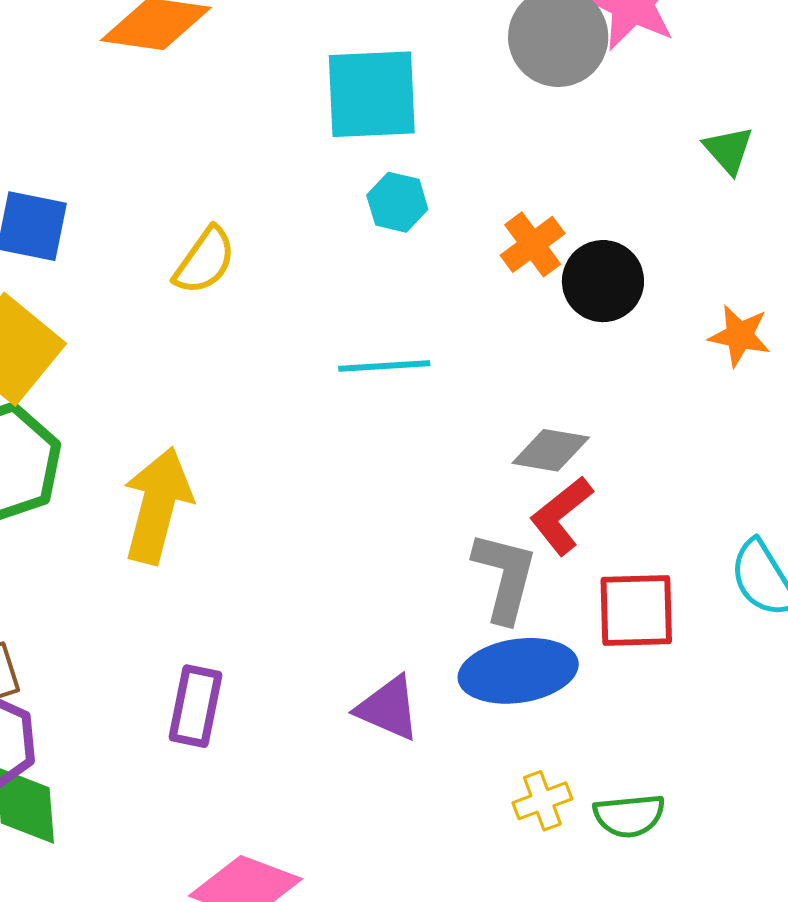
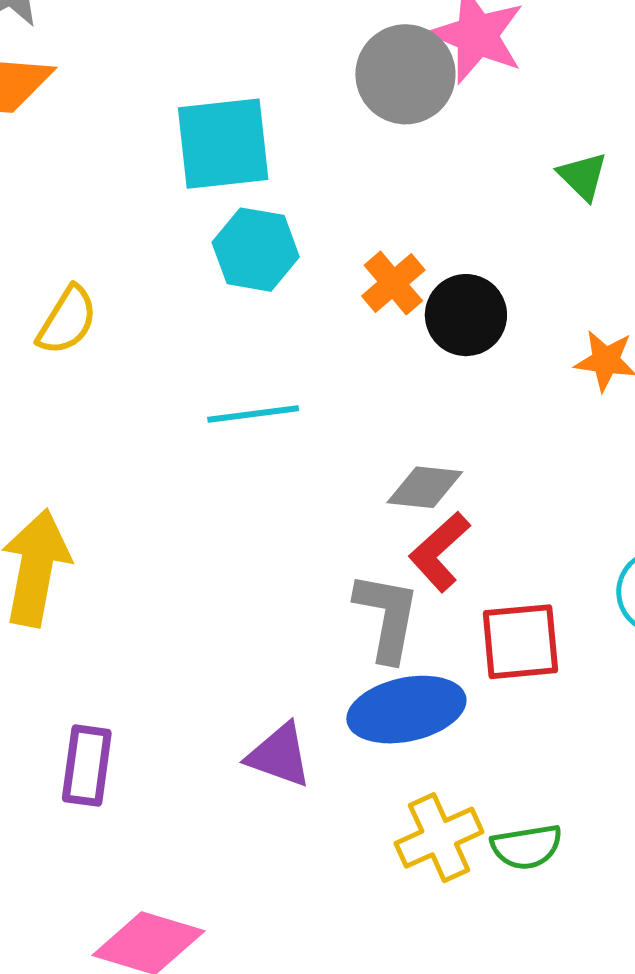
cyan hexagon: (397, 202) -> (256, 250), size x1.4
yellow cross: (542, 801) -> (439, 838), size x1.5

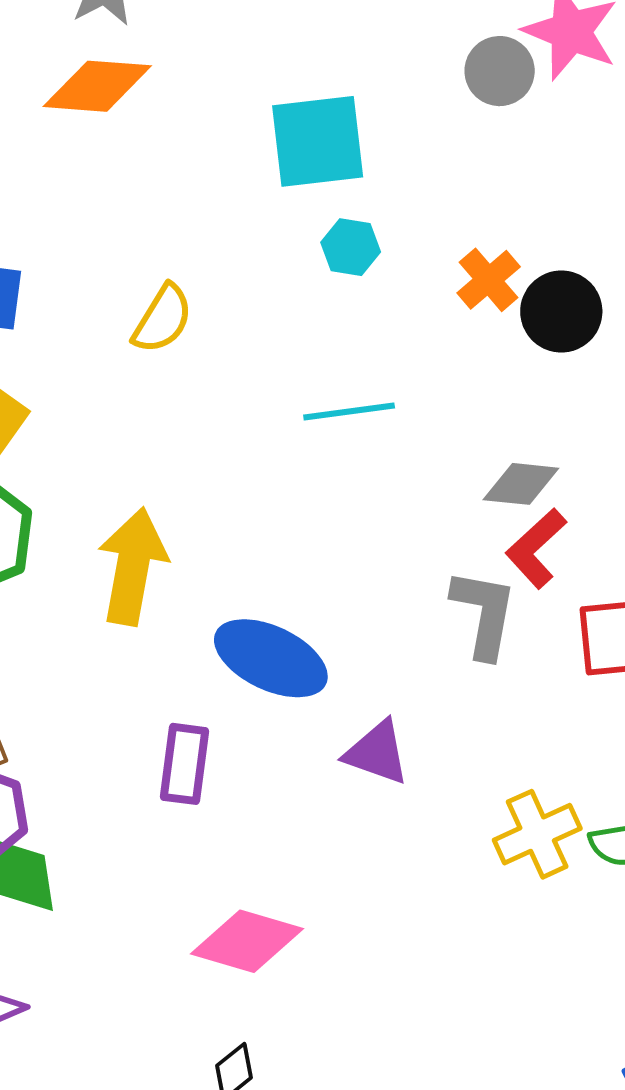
gray circle: (405, 74) -> (500, 71), size x0.7
cyan hexagon: (256, 250) -> (351, 247), size x0.7
blue ellipse: (406, 710) -> (271, 658), moved, turned 38

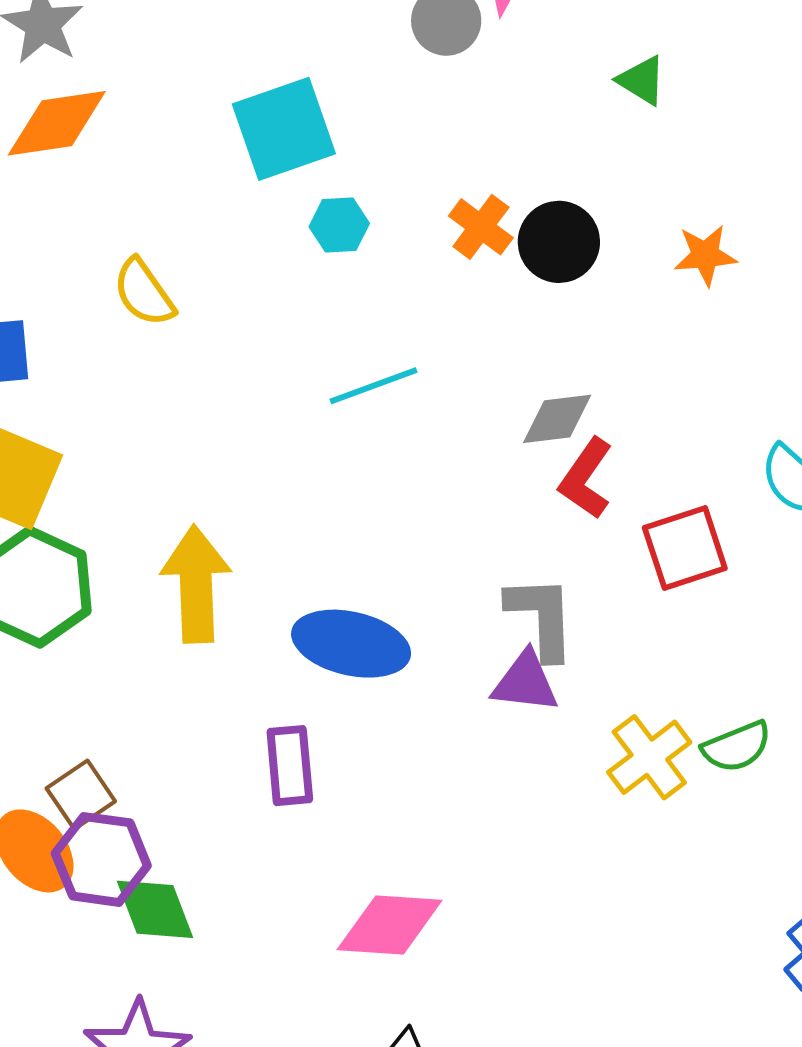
yellow semicircle: (163, 319) -> (144, 293), moved, turned 126
gray L-shape: (484, 613) -> (541, 617), moved
purple triangle: (377, 753) -> (525, 682), moved

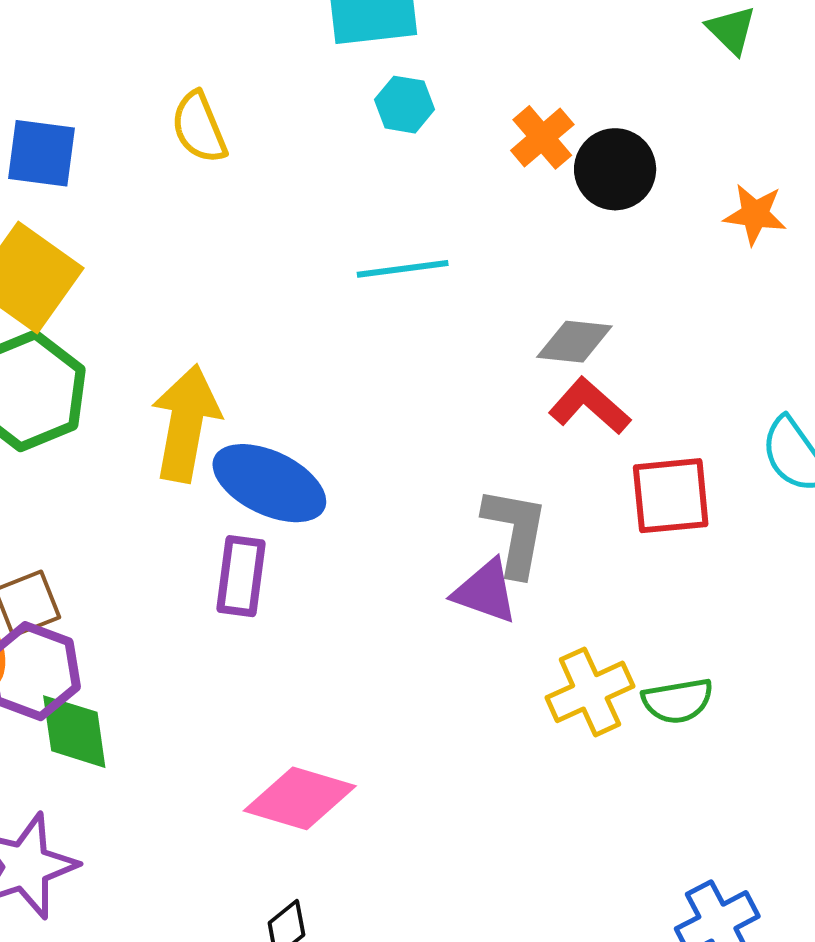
red L-shape: (586, 478) -> (589, 406), turned 84
blue ellipse: (351, 644) -> (269, 483), moved
purple rectangle: (290, 766) -> (241, 576), moved

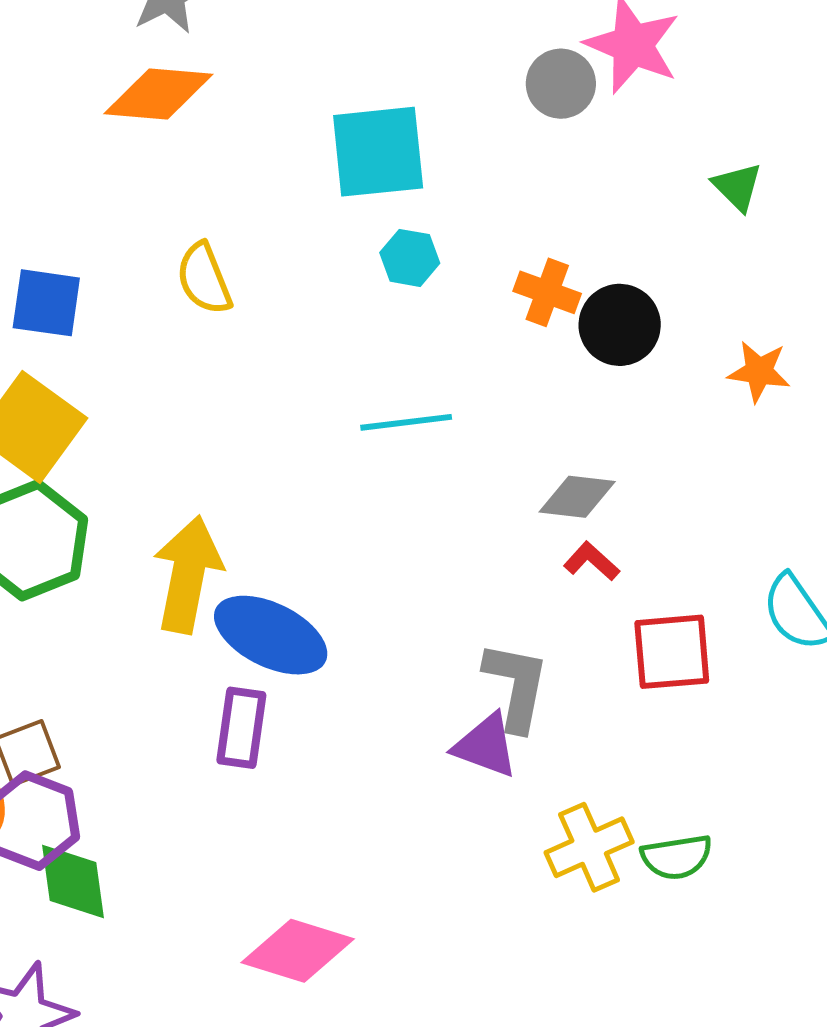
orange cross: (542, 137) -> (547, 292), turned -30
red L-shape: (589, 406) -> (591, 561), size x0.7

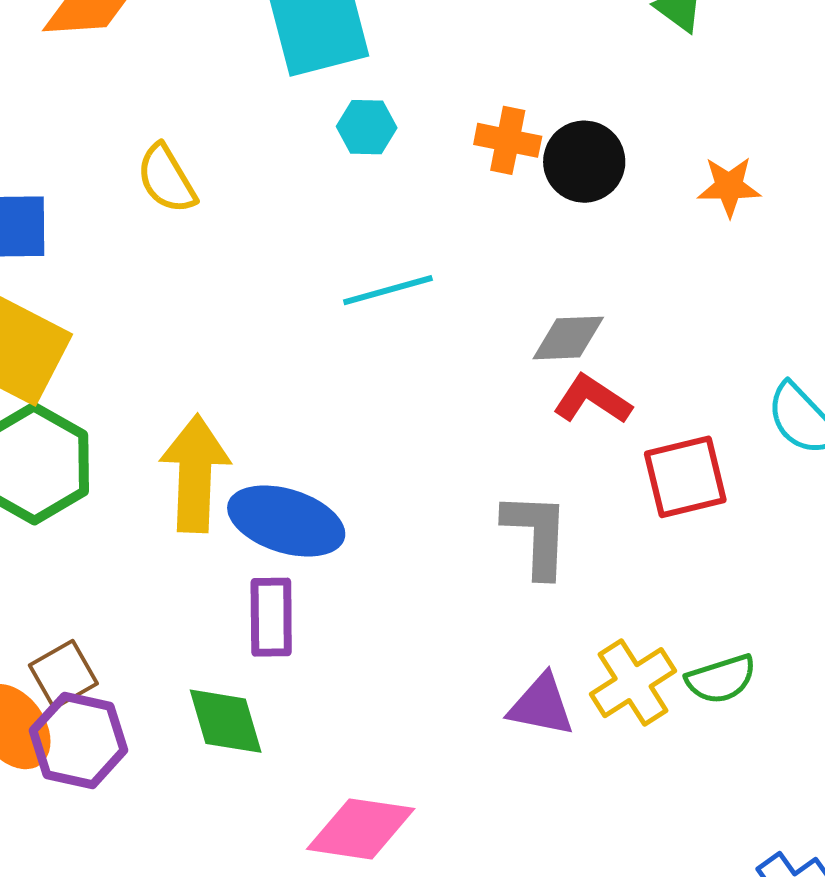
red L-shape: (591, 561) -> (592, 400), size x1.4
purple triangle: (486, 746) -> (541, 705), moved
green diamond: (73, 881) -> (226, 721), moved

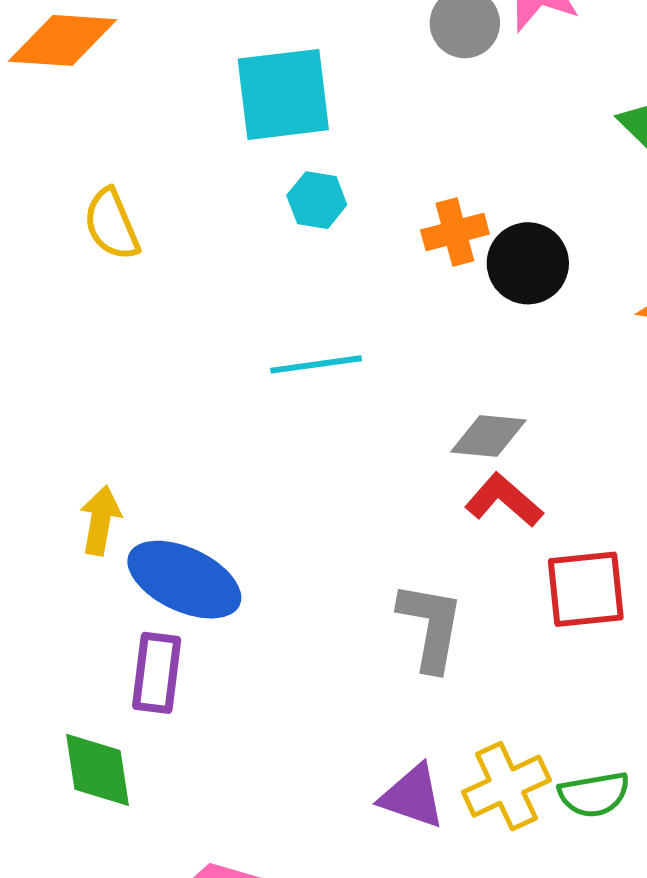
orange cross: (508, 140) -> (455, 232), turned -34
yellow arrow: (195, 474) -> (100, 520), size x0.6

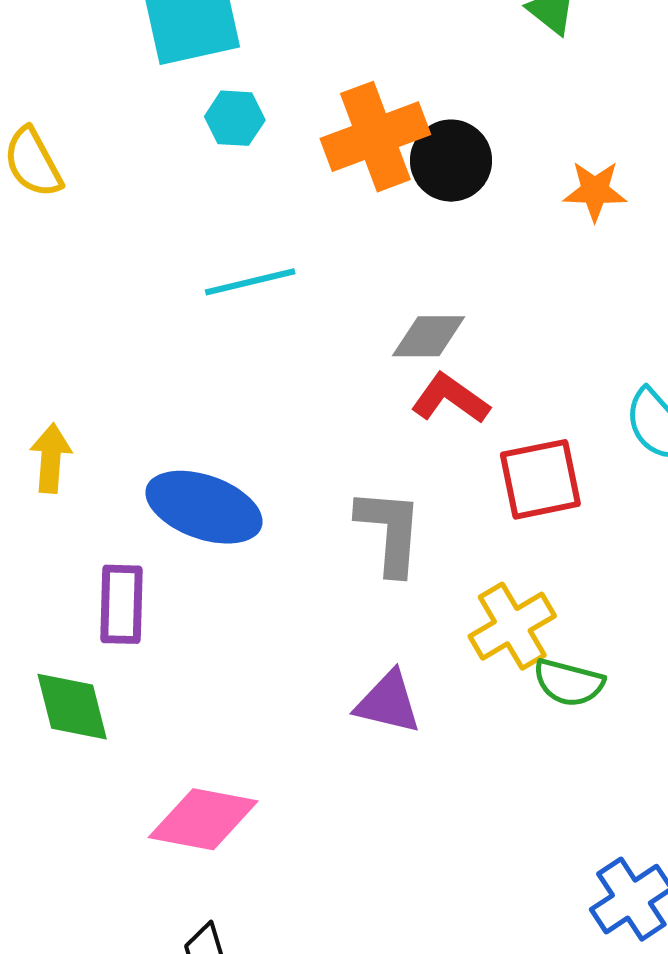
orange cross: (455, 232) -> (375, 137), size x1.6
blue ellipse: (184, 580) -> (204, 507), moved
yellow cross: (506, 786) -> (512, 626), moved
green semicircle: (594, 794) -> (569, 683), turned 30

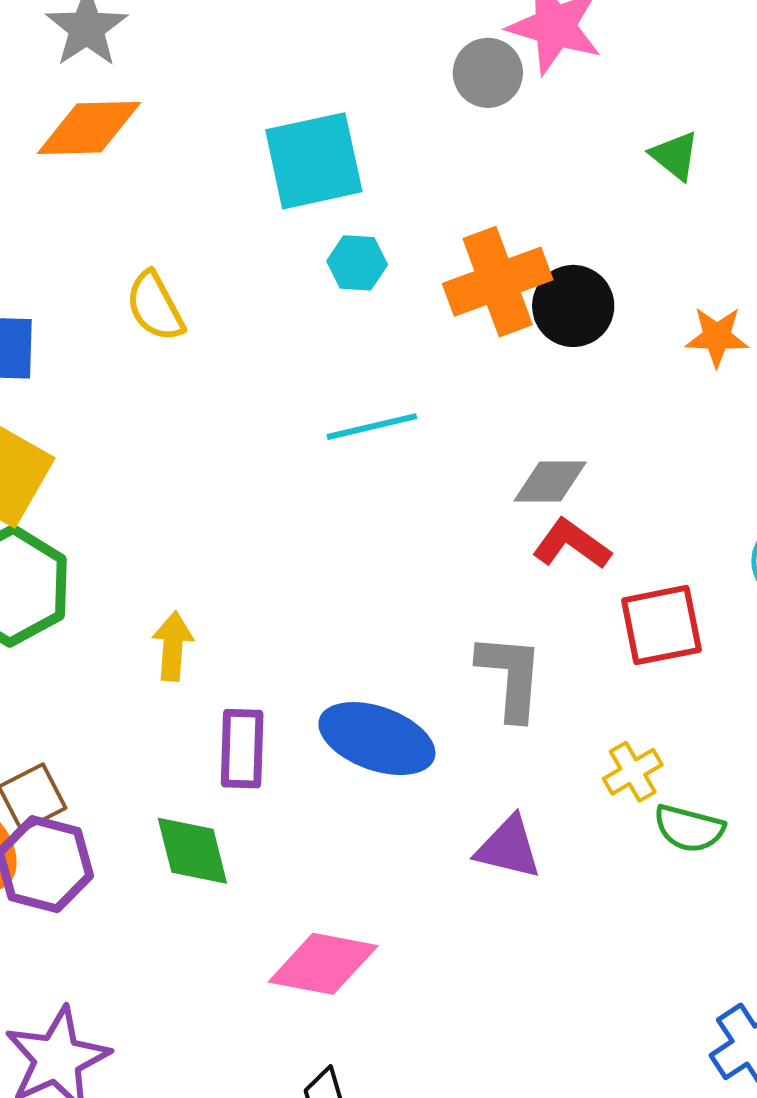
yellow arrow: (51, 458) -> (173, 646), moved
blue ellipse: (204, 507) -> (377, 739), moved
yellow cross: (512, 626) -> (633, 772), size x0.7

